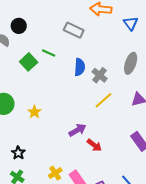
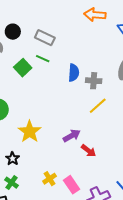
gray rectangle: (74, 30) -> (45, 38), moved
gray cross: (100, 75) -> (94, 81), turned -35
yellow star: (34, 112) -> (30, 132), moved, size x1.6

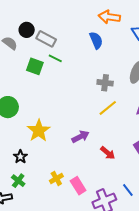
gray rectangle: (45, 38) -> (46, 39), moved
green square: (23, 68) -> (35, 66), turned -30
blue semicircle: (74, 73) -> (96, 40), moved, turned -30
red arrow: (89, 151) -> (108, 153), moved

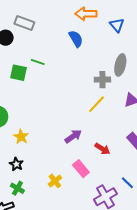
gray rectangle: (46, 39) -> (24, 23), moved
gray cross: (105, 83) -> (102, 80), moved
yellow star: (39, 131) -> (21, 137), moved, size x0.7
pink rectangle: (78, 186) -> (81, 169), moved

